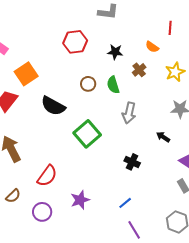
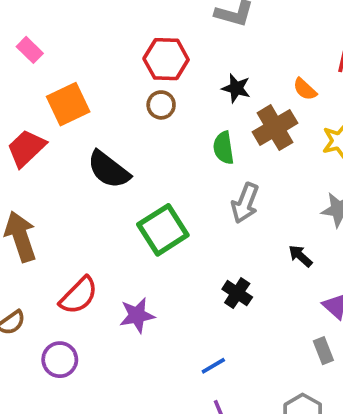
brown cross: (139, 70) -> (275, 128), size x1.6
brown circle: (88, 84) -> (161, 105), moved
purple star: (80, 200) -> (137, 315), moved

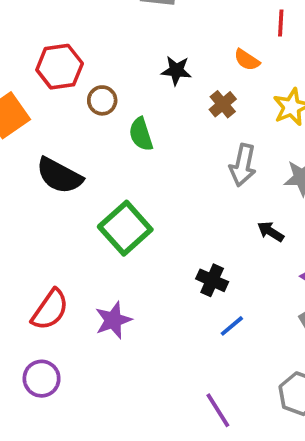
red hexagon: (166, 59) -> (60, 67), moved
brown cross: (275, 128) -> (223, 104), size x0.6
green semicircle: (224, 148) -> (141, 134), moved
gray arrow: (245, 203) -> (243, 165), moved
blue line: (213, 366) -> (232, 326), moved

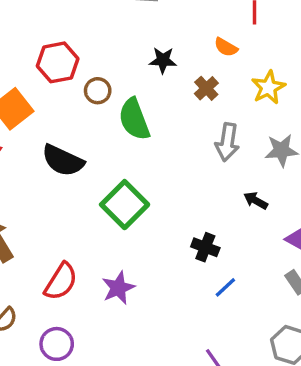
green semicircle: (141, 134) -> (134, 119), size x1.4

